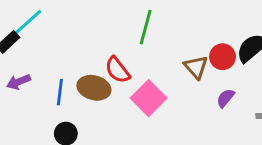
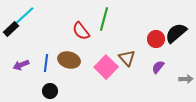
brown triangle: (196, 67) -> (127, 58), moved
red semicircle: (118, 70) -> (81, 31), moved
purple arrow: (19, 82) -> (21, 65), moved

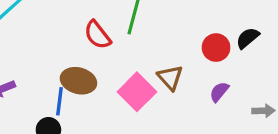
black semicircle: (176, 33) -> (248, 38), size x0.7
blue line: (46, 63) -> (59, 101), moved

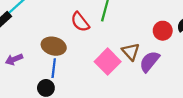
brown ellipse: (78, 81) -> (54, 46), moved
purple semicircle: (219, 92) -> (149, 62), moved, size x1.5

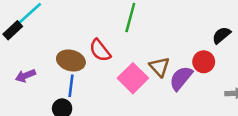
red semicircle: (80, 22) -> (100, 50), moved
red circle: (163, 31) -> (204, 62), moved

